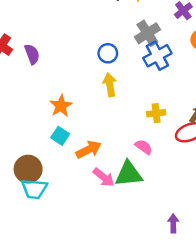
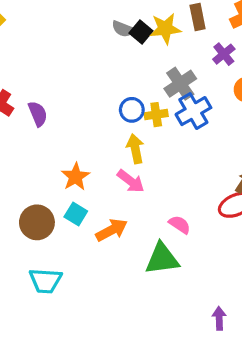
yellow cross: (156, 113) -> (156, 115), moved
brown circle: (28, 169) -> (37, 222), moved
pink arrow: (104, 177) -> (131, 181), moved

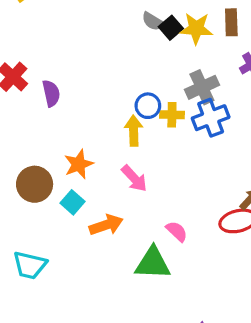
yellow arrow: (135, 149) -> (134, 131), moved
brown circle: (37, 222) -> (35, 184), moved

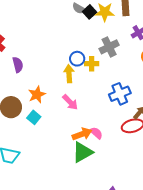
purple semicircle: (51, 93) -> (18, 65), moved
blue cross: (211, 118) -> (120, 94), moved
orange arrow: (106, 225) -> (82, 134), moved
green triangle: (153, 263) -> (82, 152), turned -30

